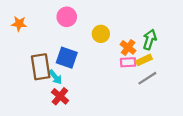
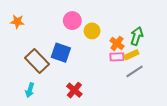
pink circle: (67, 17) -> (72, 21), moved
brown rectangle: (41, 67) -> (37, 61), turned -35
cyan arrow: (55, 77) -> (30, 90), moved, turned 56
red cross: (60, 96) -> (74, 90), moved

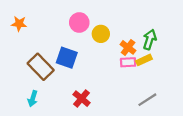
gray line: (135, 71) -> (147, 100), moved

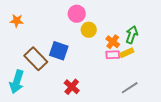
pink circle: (79, 23) -> (77, 14), moved
cyan arrow: (33, 99) -> (17, 82), moved, size x1.6

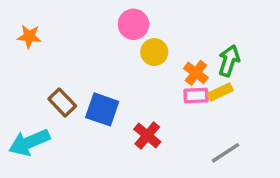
blue square: (59, 51) -> (102, 109), moved
brown rectangle: (36, 59) -> (62, 102), size x0.7
cyan arrow: (17, 82) -> (29, 142), turned 50
red cross: (72, 87) -> (147, 135), moved

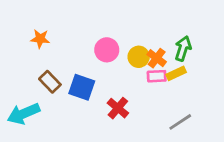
pink circle: (133, 24) -> (107, 50), moved
orange star: (29, 36) -> (40, 39), moved
yellow circle: (154, 52) -> (139, 57), moved

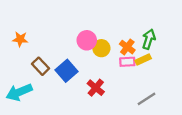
orange star: (40, 39) -> (20, 39), moved
yellow circle: (139, 57) -> (101, 48), moved
blue square: (82, 87) -> (66, 71), turned 30

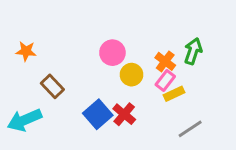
yellow circle: (101, 48) -> (131, 75), moved
yellow rectangle: (143, 59) -> (174, 94), moved
pink rectangle: (127, 62) -> (165, 80), turned -49
blue square: (66, 71) -> (98, 114), moved

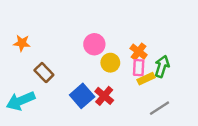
green arrow: (193, 51) -> (162, 66), moved
pink rectangle: (165, 80) -> (139, 68), turned -35

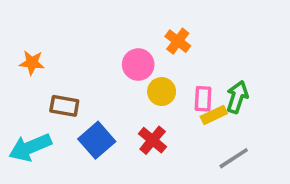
orange cross: (139, 52) -> (178, 41), moved
brown rectangle: (44, 73) -> (64, 106), turned -36
blue square: (82, 96) -> (97, 140), moved

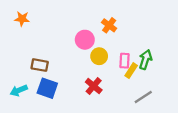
orange star: (32, 63) -> (22, 19), moved
yellow rectangle: (214, 115) -> (131, 71), turned -32
blue square: (97, 140) -> (47, 88), moved, turned -30
cyan arrow: (30, 147) -> (19, 90), size x0.7

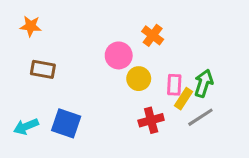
brown rectangle: (40, 65) -> (43, 69), moved
red cross: (94, 86) -> (151, 120), moved, turned 35
gray line: (143, 97) -> (200, 117), moved

